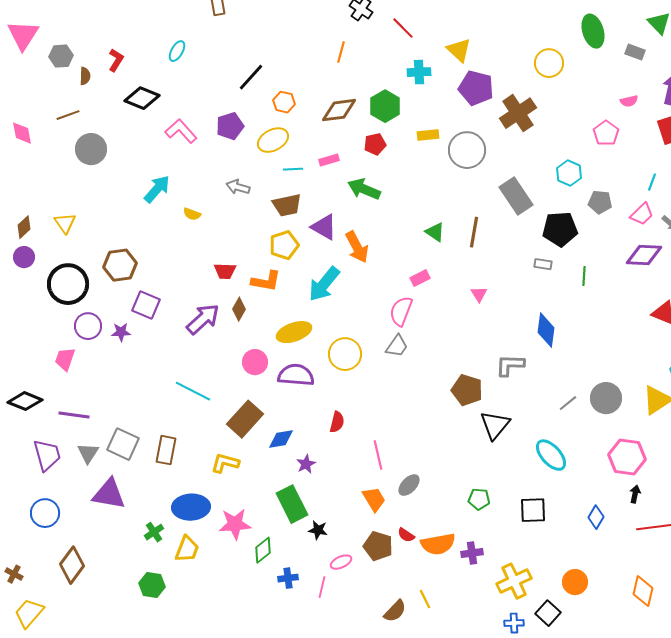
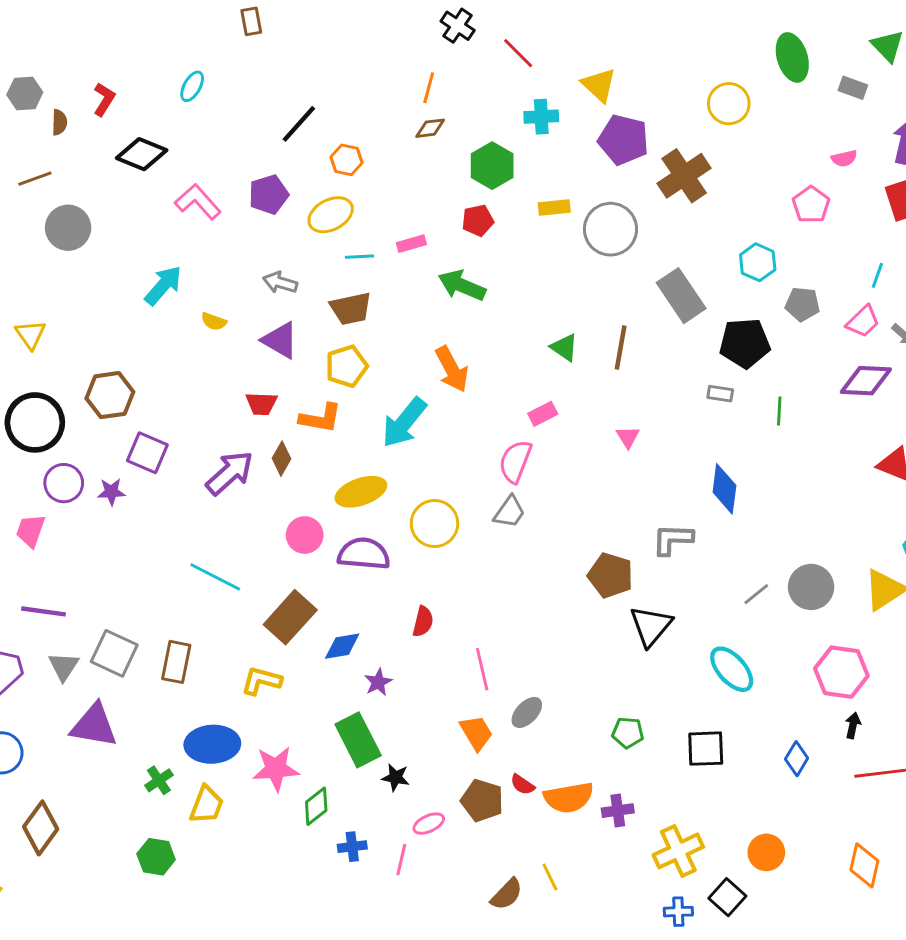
brown diamond: (339, 110) -> (430, 128), moved, size x0.6
purple triangle: (324, 227) -> (280, 340), moved

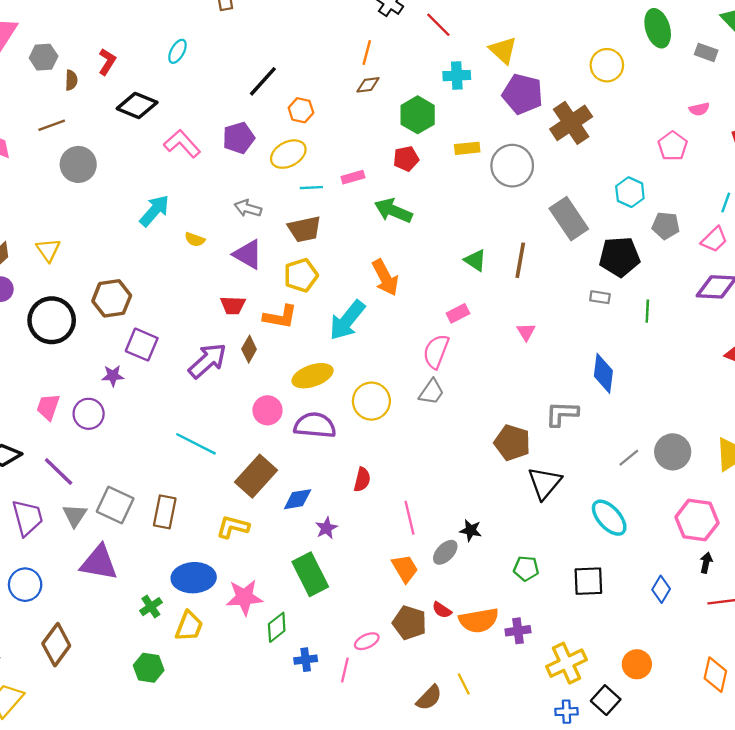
purple circle: (64, 483) -> (89, 414), moved
purple line: (44, 611) -> (59, 471), turned 36
black star: (396, 777) -> (471, 530), moved

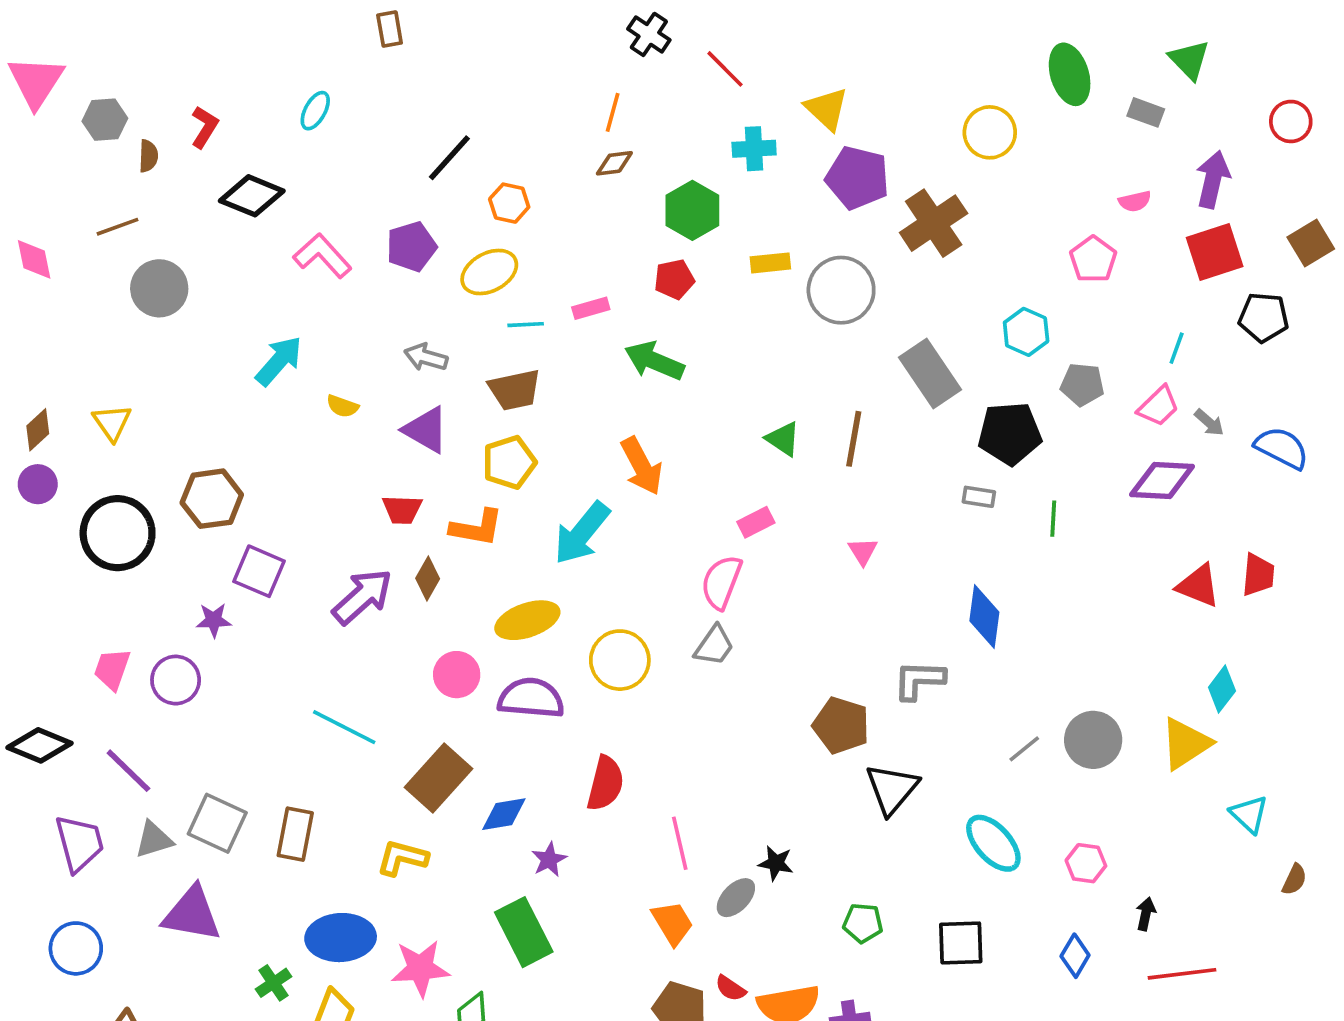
red semicircle: (362, 480) -> (605, 783), size x1.4
gray triangle: (75, 515) -> (154, 840), turned 40
pink hexagon: (697, 520) -> (1086, 863), moved, size x0.6

